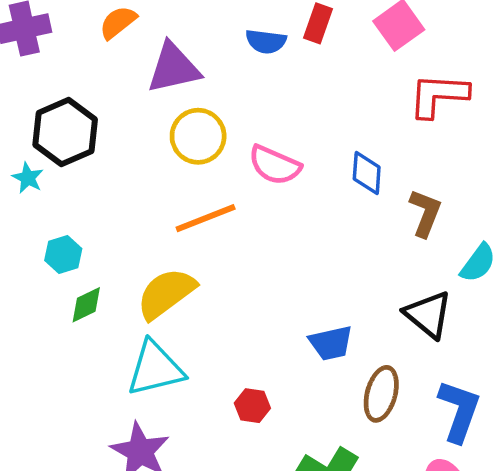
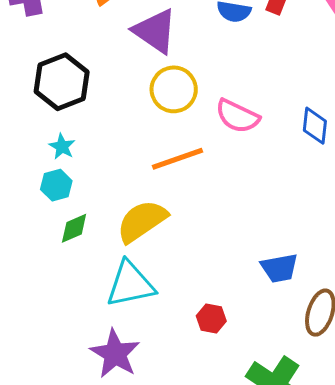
purple triangle: (174, 68) -> (155, 31), turned 45
cyan star: (28, 178) -> (62, 147), moved

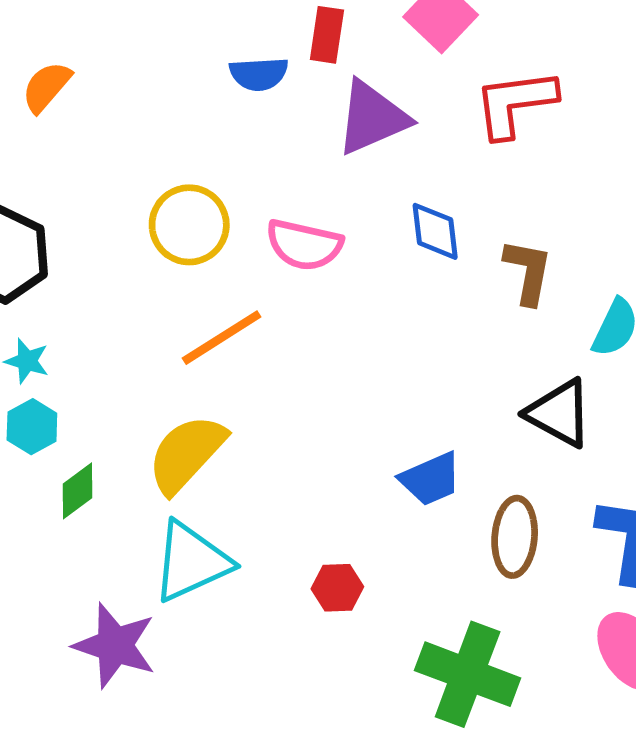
purple triangle: (155, 31) -> (372, 118), moved, turned -45
purple star: (115, 354) -> (115, 645), moved

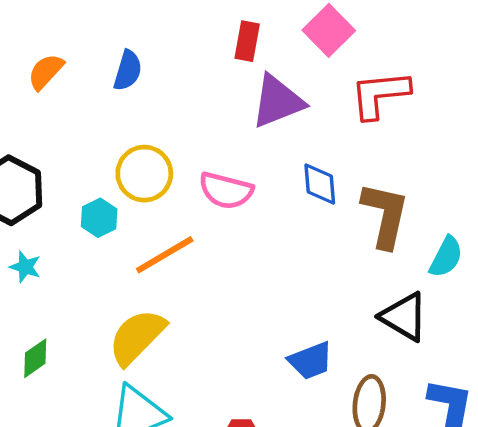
blue semicircle: (259, 74) -> (128, 70), moved, turned -72
brown L-shape: (528, 272) -> (385, 215), size x1.4
cyan hexagon: (32, 427) -> (99, 218), moved
green diamond: (78, 491) -> (35, 358), moved

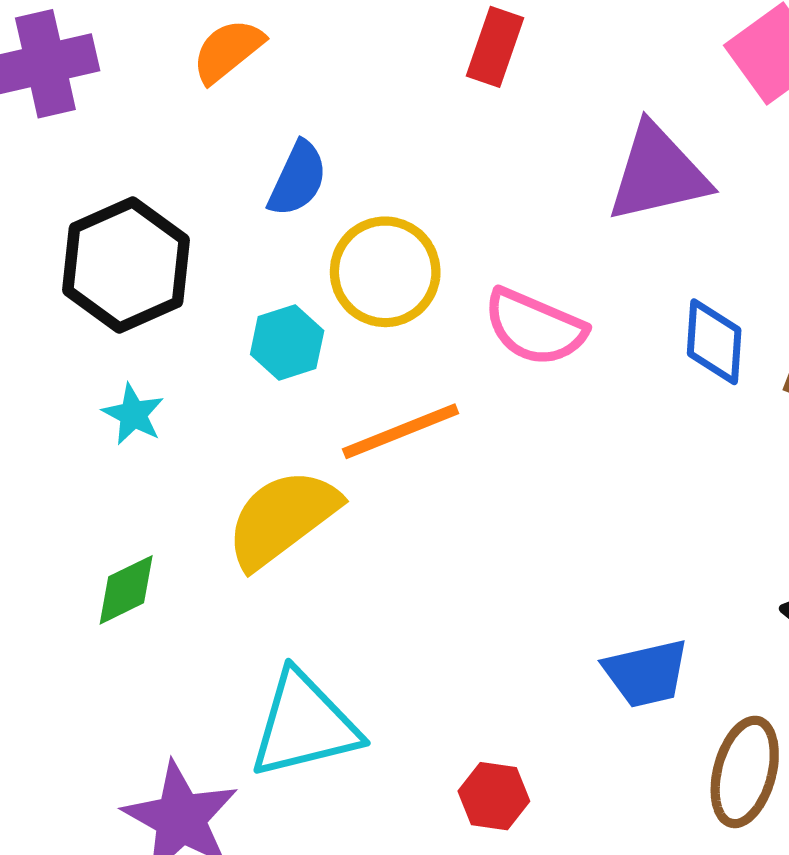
red rectangle: (247, 41) -> (495, 47), moved
blue semicircle: (128, 70) -> (298, 179), moved
yellow semicircle: (137, 337) -> (282, 518), moved

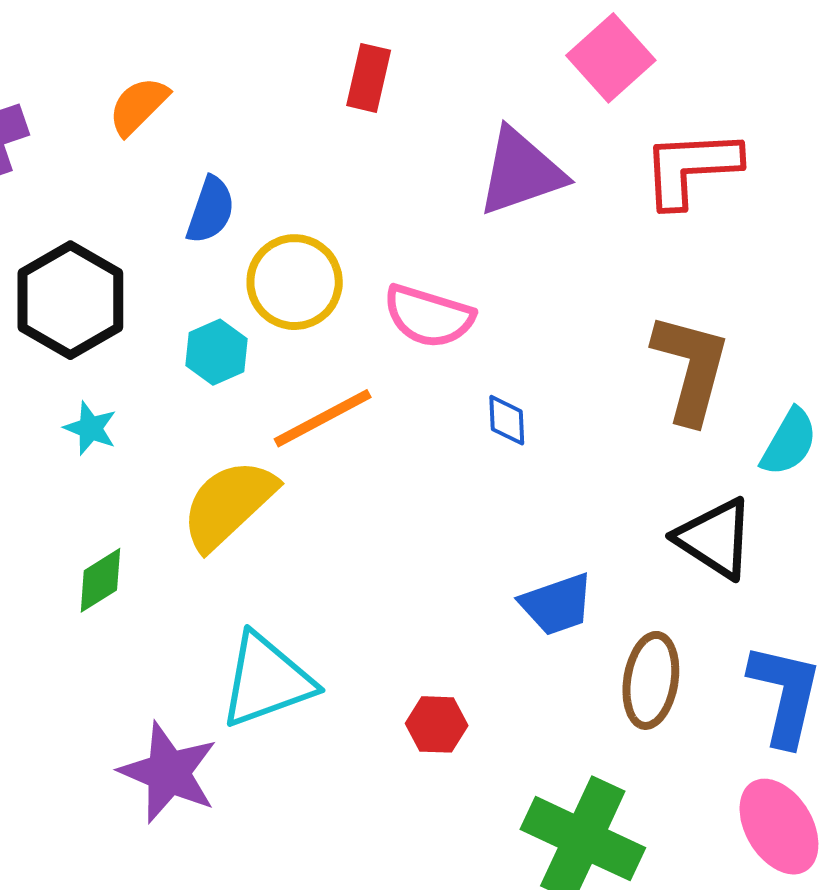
blue diamond: (714, 342) -> (507, 420), moved, size x0.7

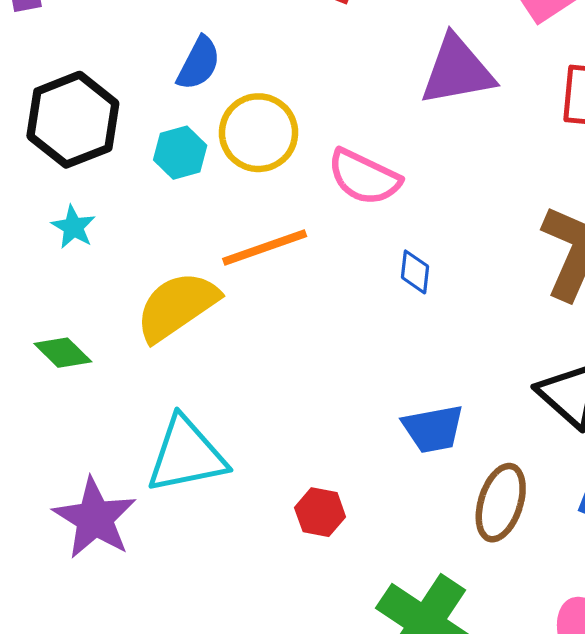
cyan hexagon: (217, 352) -> (180, 153), moved
green diamond: (100, 580) -> (63, 353), turned 68

